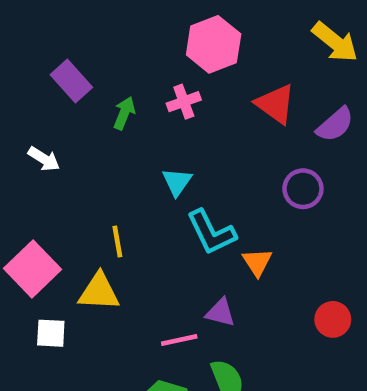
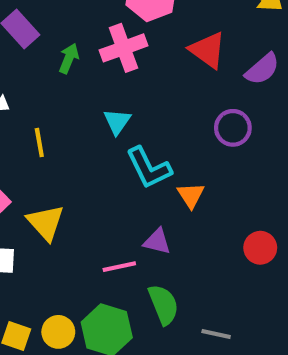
pink cross: (184, 102) -> (123, 48), size x1.5
yellow line: (117, 241) -> (39, 143), moved
yellow triangle: (99, 292) -> (46, 223), turned 45

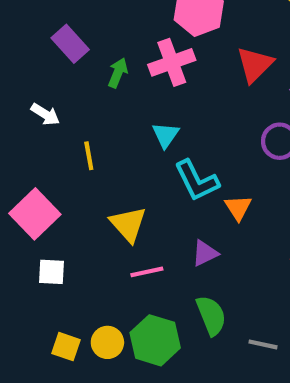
red triangle: (208, 50) -> (255, 64), turned 39
yellow triangle: (46, 223) -> (128, 224), moved
purple triangle: (157, 241) -> (205, 253), turned -40
pink line: (119, 267) -> (147, 272), moved

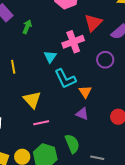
pink cross: (172, 62) -> (73, 42), moved
purple triangle: (205, 253) -> (82, 114), moved, turned 48

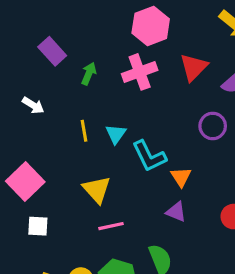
pink cross: (73, 42) -> (140, 72), moved
cyan triangle: (50, 57) -> (116, 134), moved
yellow line: (13, 67) -> (84, 131), moved

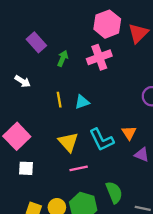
red triangle: (194, 67) -> (138, 33), moved
cyan triangle: (116, 134) -> (82, 102), turned 35
cyan L-shape: (149, 156) -> (102, 140), moved
purple triangle: (176, 212) -> (142, 155), moved

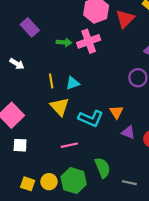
green arrow: (63, 58) -> (64, 42), moved, turned 72
cyan L-shape: (102, 140) -> (91, 118), turned -40
yellow triangle: (68, 142) -> (60, 107), moved

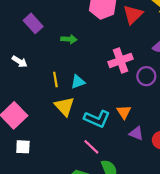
pink cross: (89, 41) -> (121, 60), moved
pink line: (69, 145) -> (91, 147), moved, turned 56

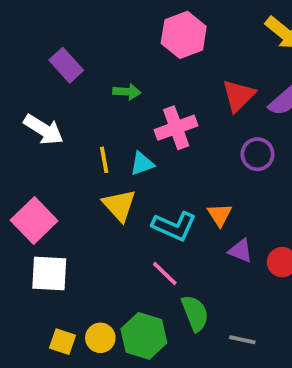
red triangle: (133, 14) -> (239, 95), moved
pink cross: (121, 60) -> (176, 128), moved
white arrow: (20, 62) -> (44, 130), size x1.5
white square: (23, 147) -> (49, 273), size x1.5

